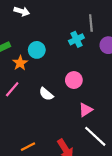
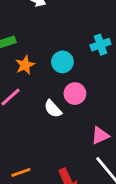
cyan circle: (37, 50) -> (62, 62), moved
pink circle: (74, 80) -> (75, 94), moved

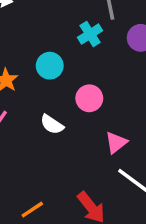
pink circle: (75, 94) -> (89, 98), moved

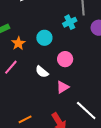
pink triangle: (116, 143) -> (63, 87), moved

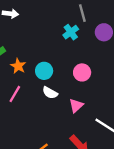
cyan circle: (44, 38) -> (44, 71), moved
pink circle: (65, 59) -> (82, 72), moved

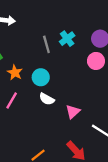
gray line: (82, 13) -> (46, 44), moved
pink circle: (82, 72) -> (96, 61), moved

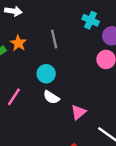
cyan cross: (67, 39) -> (91, 20), moved, turned -32
orange star: (15, 73) -> (18, 43), moved

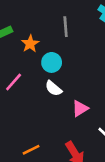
orange star: (18, 43) -> (30, 44), moved

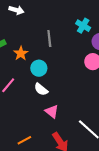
pink triangle: (80, 108) -> (52, 112), moved, turned -48

